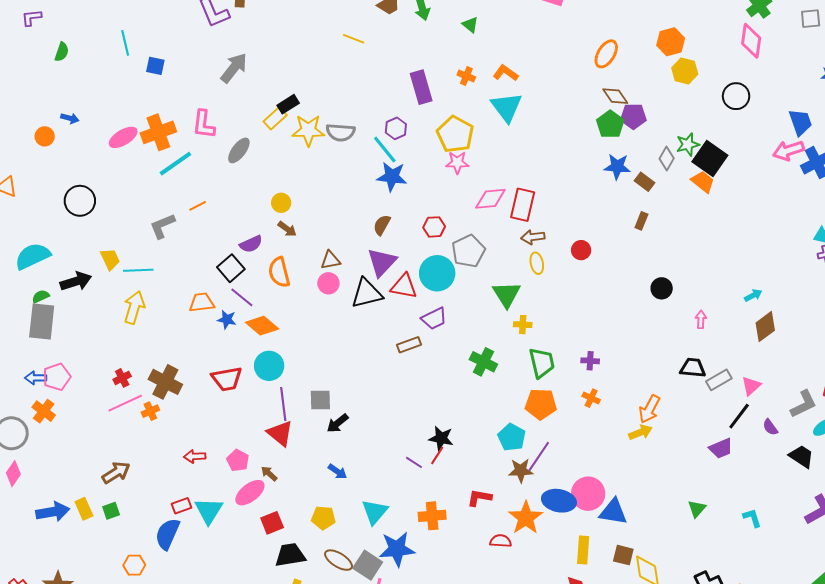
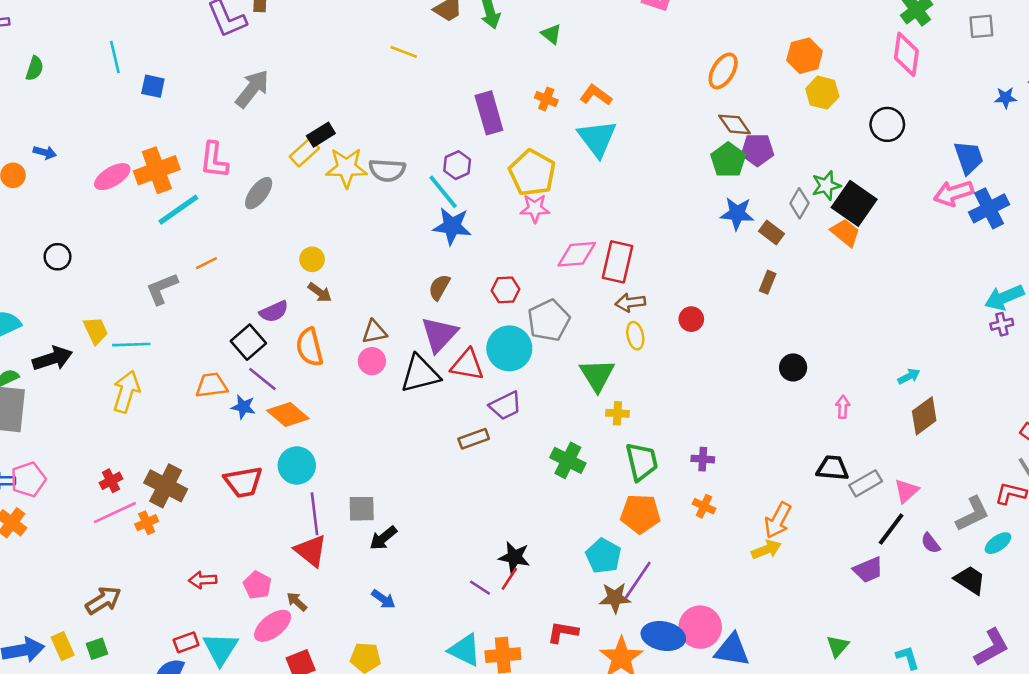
black circle: (80, 201) -> (58, 257), size x0.7
cyan triangle: (375, 512) -> (465, 650), moved, turned -44

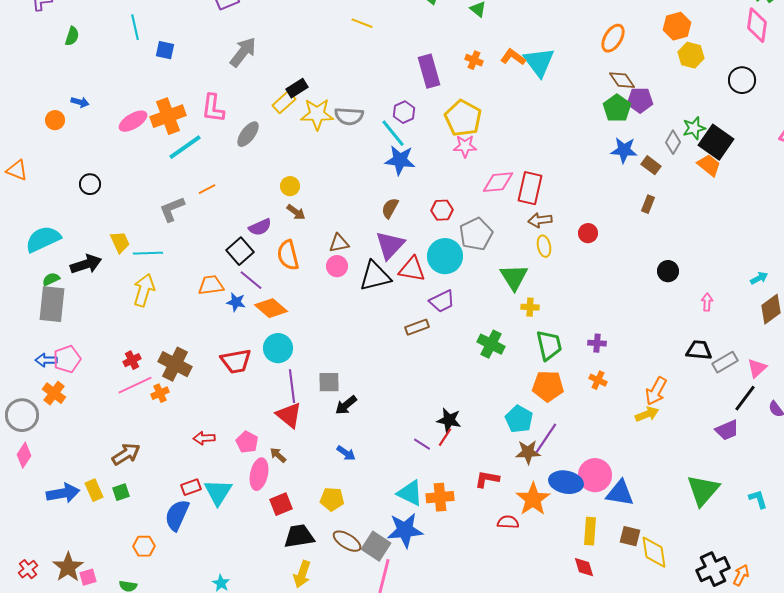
cyan triangle: (597, 138) -> (539, 62), moved
pink ellipse: (273, 626) -> (259, 474), turned -40
green triangle: (838, 646) -> (703, 490), size x1.8

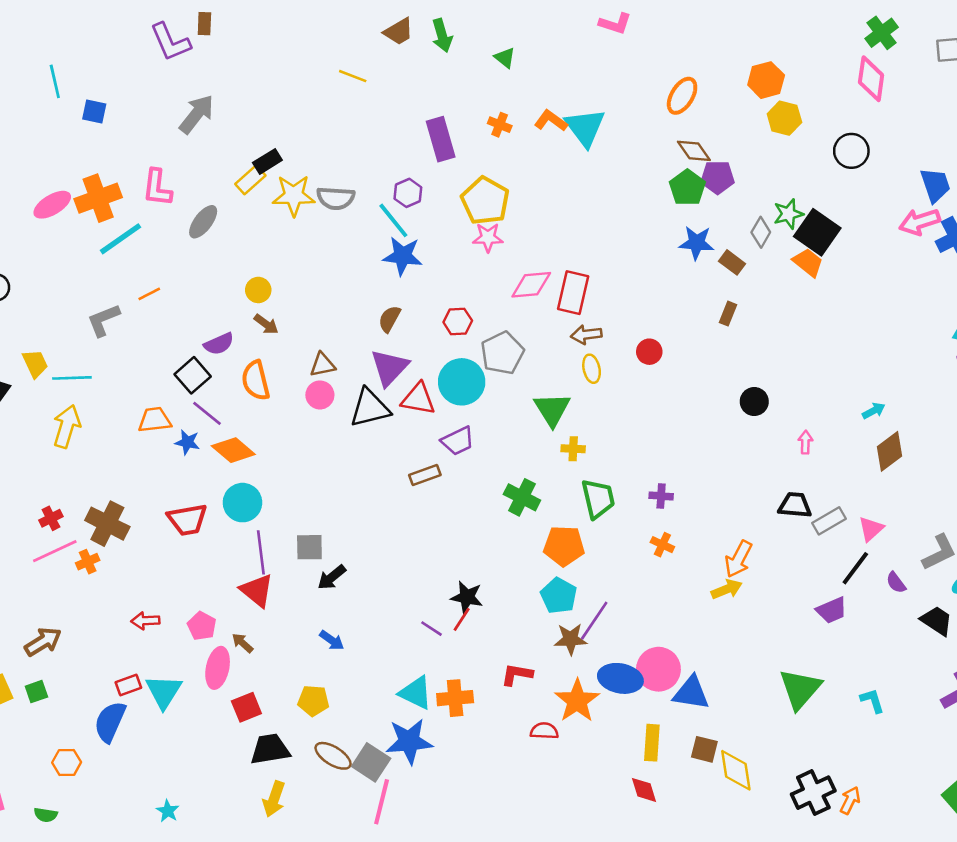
orange pentagon: (548, 386) -> (564, 546), moved

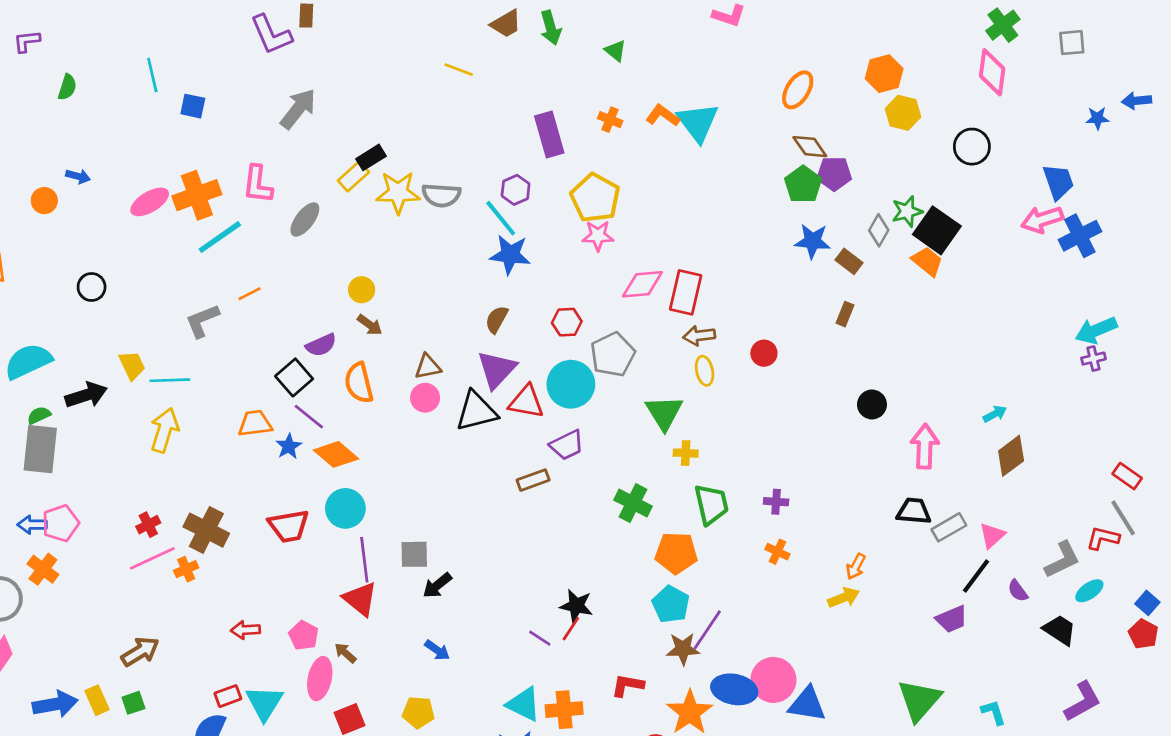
blue star: (187, 442) -> (289, 446), turned 30
pink arrow: (805, 442) -> (925, 446), size x1.8
orange arrow: (738, 559) -> (856, 566), size x0.7

